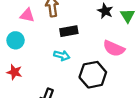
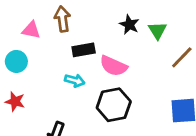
pink semicircle: (114, 48) -> (113, 66), moved

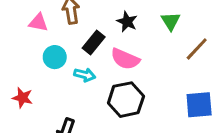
black star: (129, 25) -> (127, 22), moved
black rectangle: (84, 50) -> (94, 43), turned -40
cyan circle: (16, 61) -> (55, 57), moved

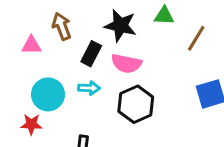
green triangle: (171, 21) -> (164, 16), turned -42
black star: (127, 22) -> (120, 26), size x1.5
cyan circle: (55, 57) -> (48, 94), moved, size x1.4

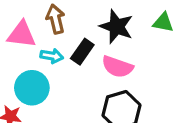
pink triangle: (31, 45) -> (22, 35), size x1.4
cyan arrow: (89, 88) -> (52, 56), moved

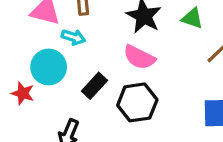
black rectangle: (82, 52) -> (94, 86), moved

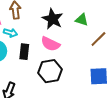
black rectangle: (94, 86) -> (24, 52), moved, turned -35

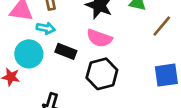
black rectangle: (24, 52) -> (66, 51), turned -70

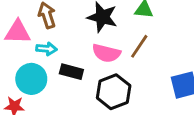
brown line: (162, 26) -> (139, 46), moved

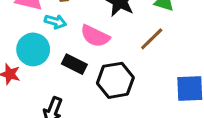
pink semicircle: (106, 53) -> (95, 36), moved
black rectangle: (71, 72) -> (74, 64), moved

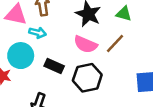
pink semicircle: (95, 36) -> (85, 44), moved

